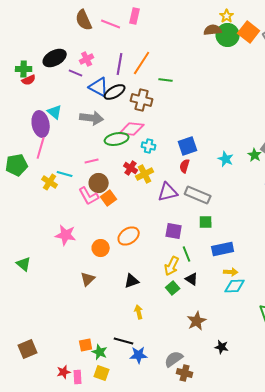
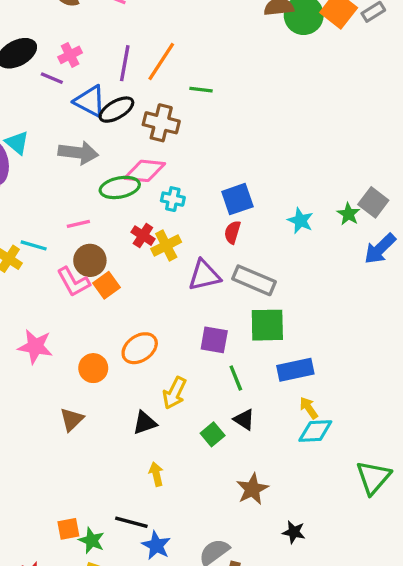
green square: (206, 222) -> (267, 325), size x1.6
yellow arrow: (172, 266) -> (174, 393), moved
yellow arrow: (231, 272) -> (309, 408), turned -128
blue star: (139, 355) -> (156, 545), turned 30

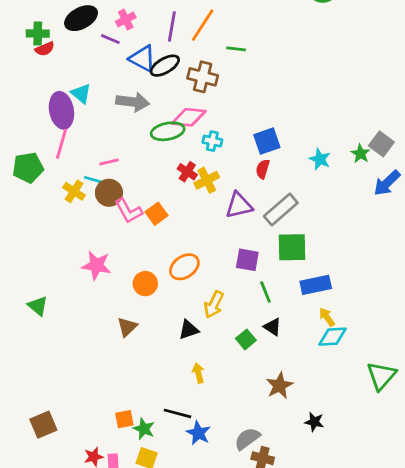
pink line: (78, 224) -> (109, 162), moved
brown circle: (90, 260) -> (109, 193), moved
gray rectangle: (254, 280) -> (281, 210), turned -64

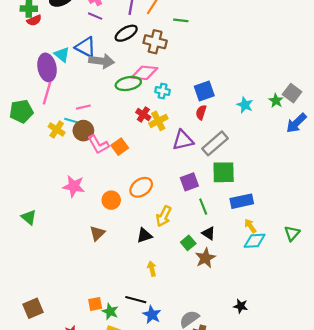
purple line: (110, 39) -> (95, 16), moved
blue triangle: (142, 59) -> (86, 47), moved
purple square: (247, 260) -> (189, 182), turned -30
green triangle: (381, 376) -> (292, 233), moved, size x0.7
brown star: (279, 386) -> (205, 258), moved

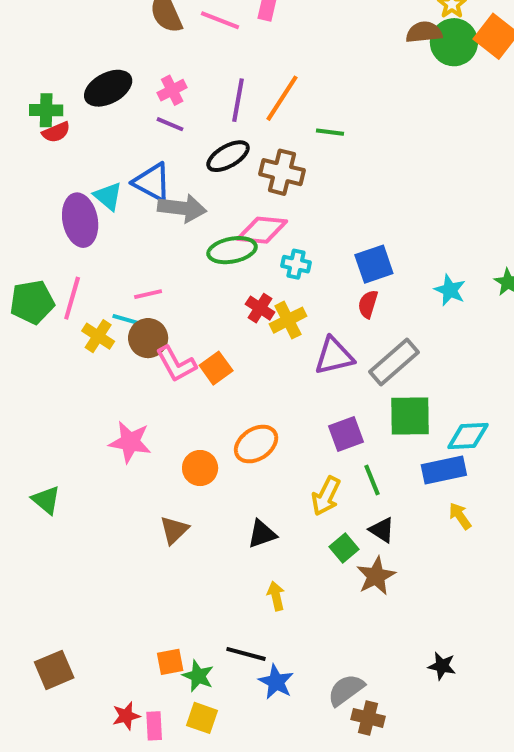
pink line: (47, 93) -> (72, 298), moved
yellow arrow: (164, 216) -> (326, 496), moved
cyan diamond: (255, 241) -> (468, 436), moved

